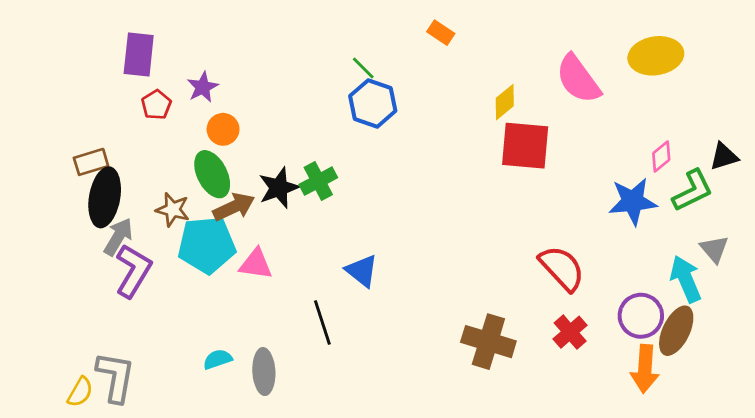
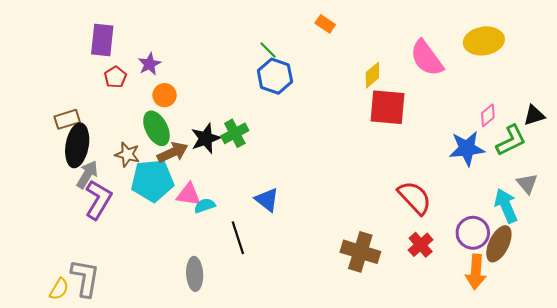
cyan semicircle: (218, 359) -> (205, 206), moved

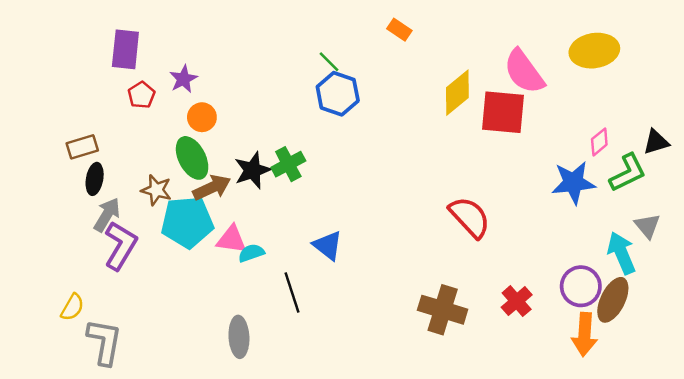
yellow diamond: (372, 75) -> (457, 93), size x1.4
red square: (387, 107) -> (503, 112), moved
black ellipse: (77, 145) -> (95, 179), size x0.6
red semicircle: (415, 198) -> (470, 217), moved
yellow semicircle: (59, 289) -> (72, 307), moved

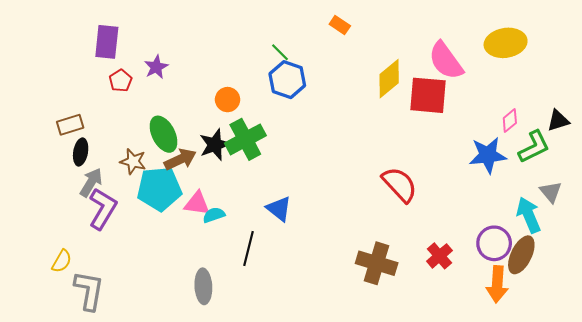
orange circle: (202, 117) -> (228, 100), moved
green cross: (288, 164) -> (245, 139), size x1.4
black line: (292, 292) -> (248, 249), turned 32

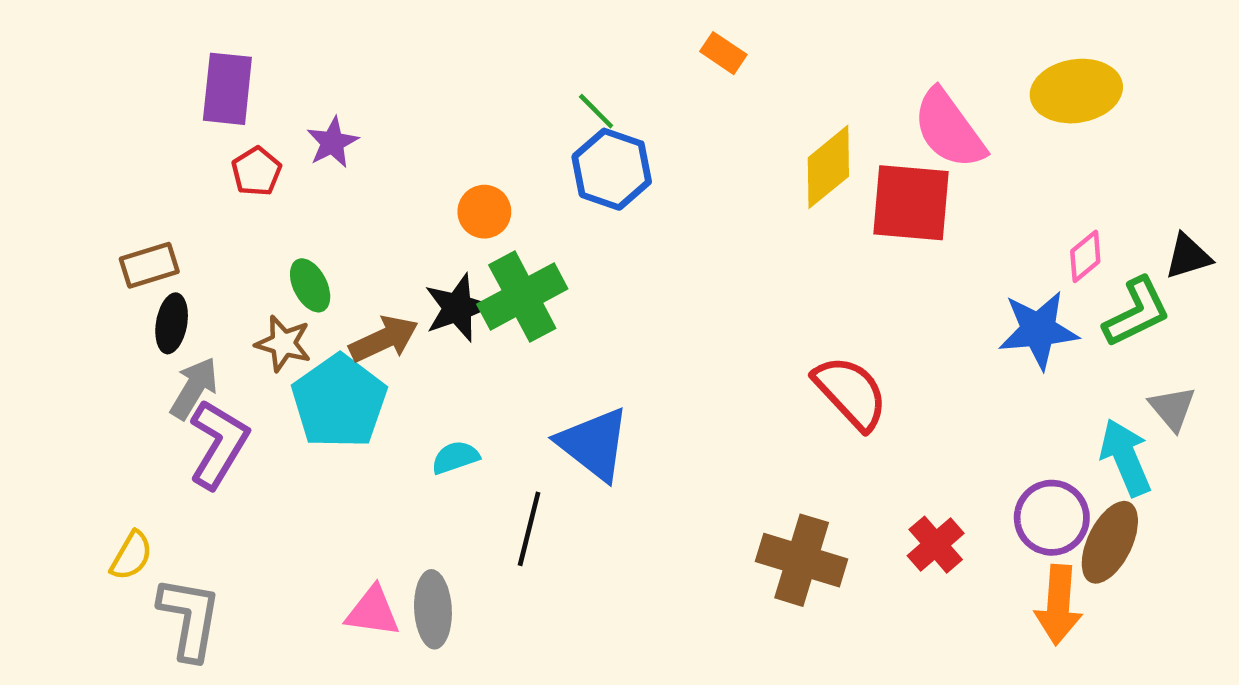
green ellipse: (163, 134) -> (310, 285), moved, size x0.7
cyan pentagon: (159, 189) -> (339, 402), turned -30
pink triangle: (197, 203) -> (373, 612), moved
blue triangle: (279, 209) -> (594, 444), size x1.4

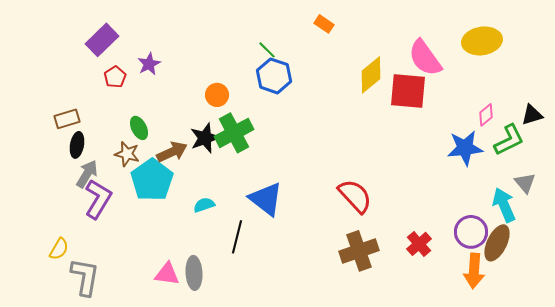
purple rectangle: (227, 89) -> (102, 40), turned 40
red semicircle: (851, 393) -> (355, 196), moved
brown cross: (802, 560) -> (359, 251), turned -36

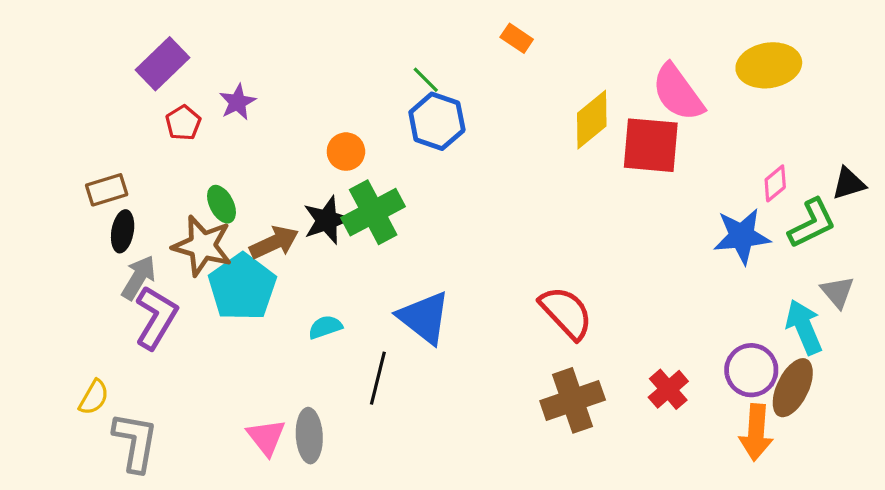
brown star: (127, 154) -> (202, 246), size x1.5
pink triangle: (167, 274) -> (266, 437), turned 44

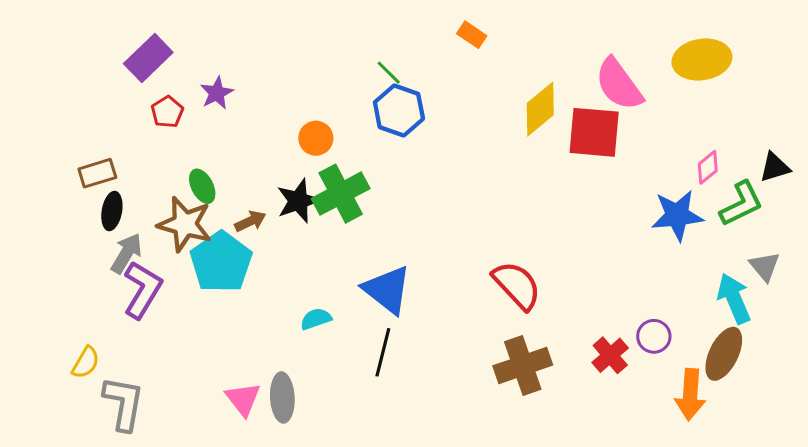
brown arrow: (274, 242) -> (250, 221), size x0.7
cyan semicircle: (325, 327) -> (316, 319), moved
purple circle: (751, 370) -> (654, 336), moved, size x0.7
black line: (378, 378) -> (383, 352), moved

